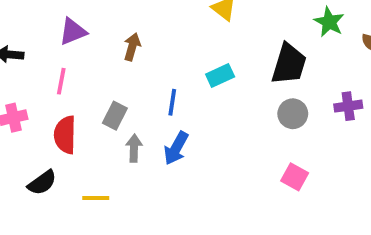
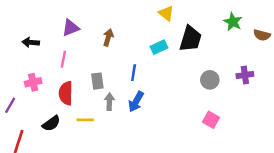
black trapezoid: (289, 64) -> (190, 39), moved
cyan rectangle: (220, 75) -> (159, 47), moved
gray rectangle: (115, 116) -> (97, 81), turned -35
yellow line: (96, 198) -> (85, 120), moved

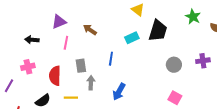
brown arrow: (108, 38) -> (90, 30), turned -72
black arrow: (31, 42) -> (32, 40), moved
pink line: (63, 59) -> (66, 43), moved
blue arrow: (136, 102) -> (119, 92), moved

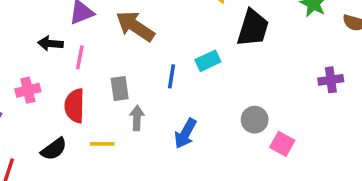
brown arrow: (90, 30) -> (135, 26), size x1.6
cyan rectangle: (132, 38) -> (208, 61), moved
black arrow: (32, 40) -> (50, 43), moved
pink line: (66, 43) -> (80, 57), moved
gray circle: (174, 65) -> (255, 120), moved

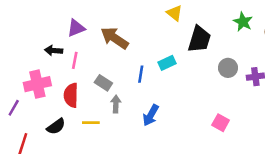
gray rectangle: (120, 88) -> (103, 83), turned -49
pink cross: (28, 90) -> (37, 84), size x1.5
gray circle: (255, 120) -> (228, 68), moved

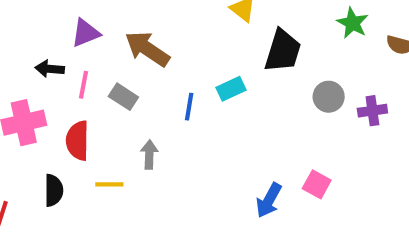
gray rectangle: (103, 83) -> (123, 97), moved
blue arrow: (151, 115) -> (269, 200), moved
black semicircle: (56, 126) -> (54, 190), turned -54

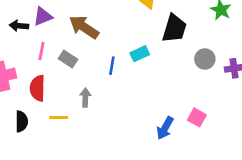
black arrow: (50, 69) -> (19, 26), moved

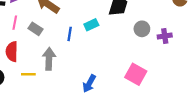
gray arrow: (85, 98) -> (49, 59), size x1.5
pink square: (197, 117) -> (136, 74), size x1.5
blue arrow: (165, 128) -> (89, 84), moved

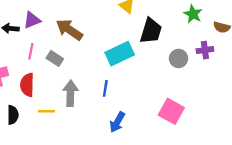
cyan rectangle: (91, 25) -> (120, 54), size x1.6
blue line: (70, 34) -> (105, 88), moved
purple cross: (165, 36) -> (205, 50), moved

